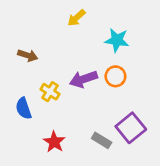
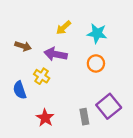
yellow arrow: (76, 18) -> (64, 28), moved
purple arrow: (83, 79) -> (55, 54), moved, turned 30
gray rectangle: (102, 140) -> (84, 117), turned 49

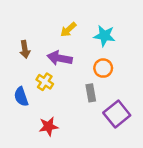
brown arrow: (23, 46) -> (25, 49), turned 63
gray rectangle: (84, 117) -> (91, 93), moved
red star: (45, 118) -> (48, 126), turned 30

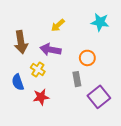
cyan star: (104, 36) -> (100, 22), moved
brown arrow: (25, 49) -> (21, 42), size x1.5
red star: (48, 126) -> (41, 97), moved

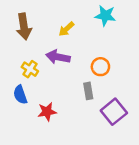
cyan star: (100, 22) -> (105, 16), moved
brown arrow: (21, 42) -> (24, 27), moved
yellow cross: (38, 70) -> (30, 69), moved

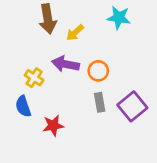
brown arrow: (24, 27) -> (48, 19), moved
orange circle: (100, 67) -> (98, 71), moved
purple square: (114, 112) -> (132, 106), moved

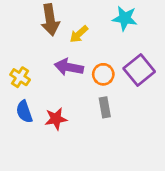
yellow cross: (34, 78) -> (20, 77), moved
purple square: (132, 106) -> (139, 70), moved
red star: (53, 125) -> (56, 119), moved

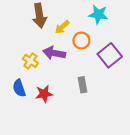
orange circle: (103, 74) -> (81, 41), moved
yellow cross: (20, 77) -> (30, 61), moved

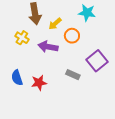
purple square: (110, 55) -> (97, 61), moved
yellow cross: (30, 61) -> (22, 38), moved
gray rectangle: (83, 85) -> (73, 75), turned -56

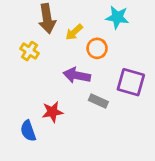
purple arrow: (48, 47) -> (77, 75), moved
purple square: (97, 61) -> (131, 82), turned -35
blue semicircle: (17, 78) -> (28, 131), moved

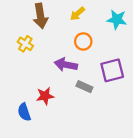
cyan star: (117, 17) -> (117, 19), moved
yellow arrow: (74, 32) -> (77, 14), moved
purple square: (131, 82) -> (112, 70), turned -30

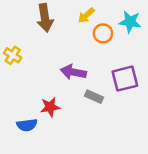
orange circle: (83, 41) -> (103, 33), moved
yellow cross: (25, 44) -> (13, 55), moved
blue semicircle: (24, 112) -> (27, 125), turned -78

